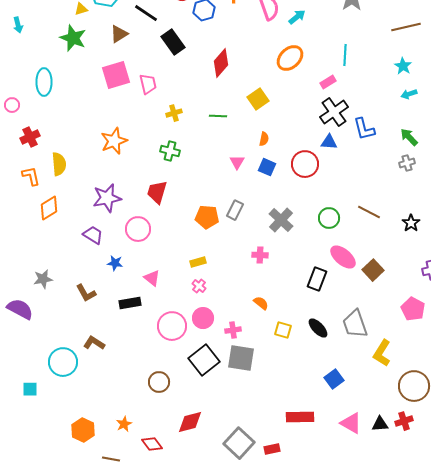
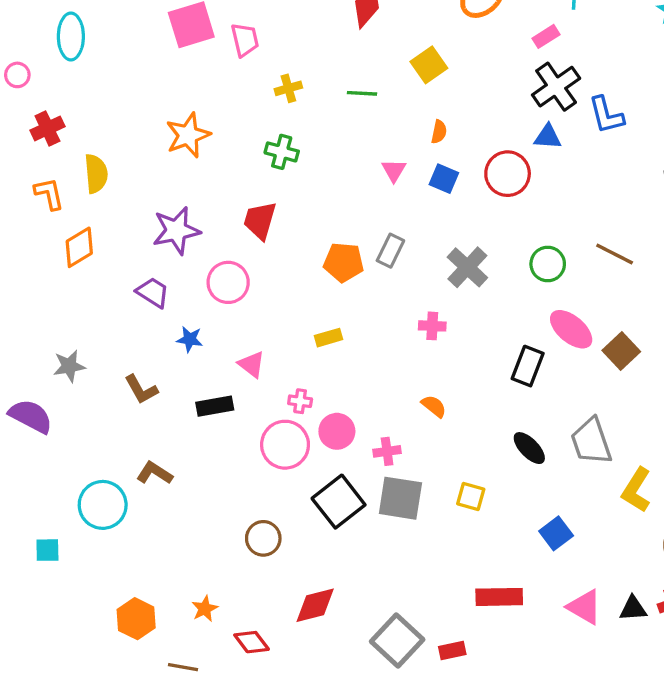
pink cross: (199, 286) -> (300, 401), moved, turned -32
yellow square: (283, 330) -> (471, 497), moved

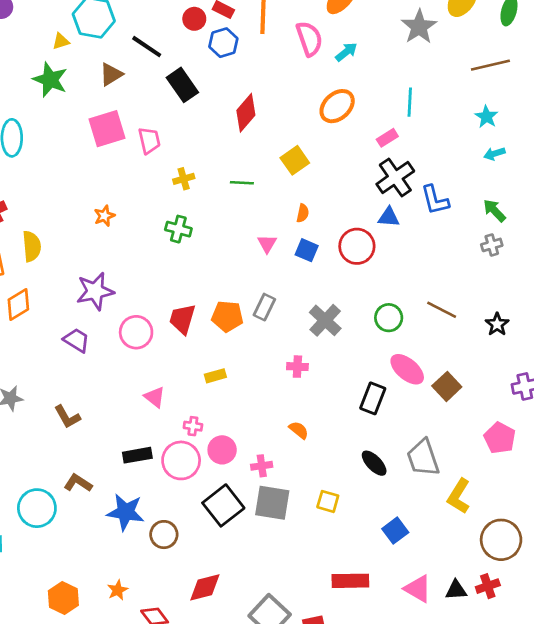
orange star: (188, 135) -> (104, 216), size x0.6
red trapezoid: (260, 220) -> (182, 319), moved
blue star: (190, 339) -> (126, 512), moved, size x1.8
black rectangle: (215, 406) -> (137, 455), moved

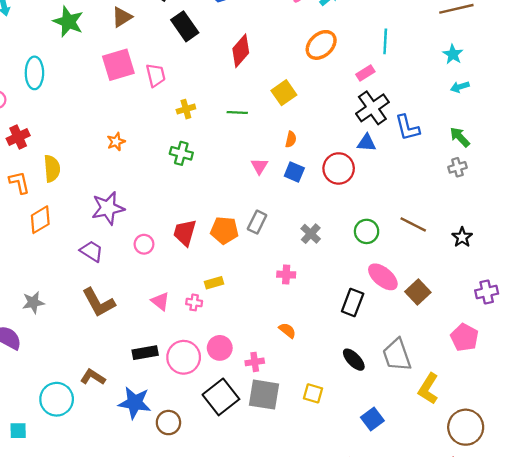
gray cross: (325, 320) -> (311, 234), size x0.7
pink circle: (136, 332) -> (144, 244), size x0.7
brown L-shape: (67, 417) -> (99, 302), moved, size x1.4
pink cross: (193, 426) -> (194, 302), moved

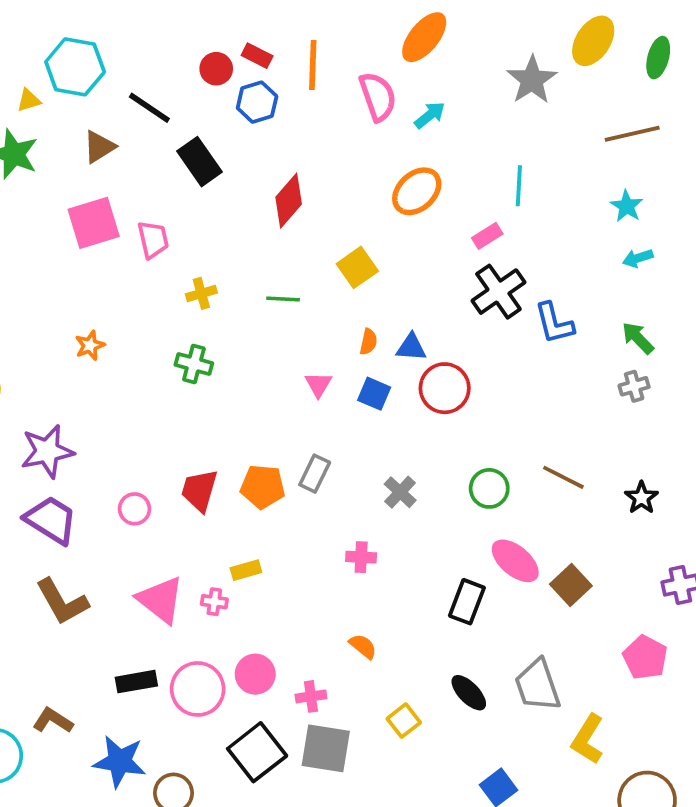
blue triangle: (367, 143) -> (411, 347), moved
purple star: (108, 208) -> (47, 451), moved
purple trapezoid: (92, 251) -> (51, 520), size x1.4
pink triangle: (160, 301) -> (160, 600), size x1.6
yellow square: (313, 393) -> (404, 721), moved, turned 36

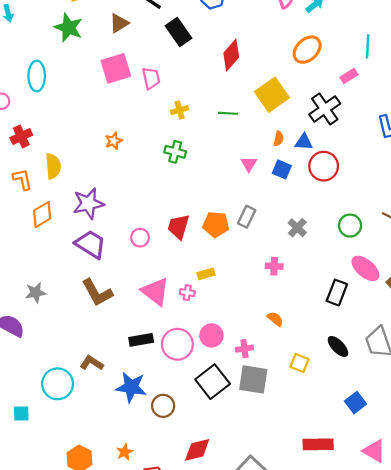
yellow square: (357, 267) -> (272, 95), size x1.4
black cross: (498, 292) -> (325, 109), moved
yellow square: (404, 721) -> (299, 363), turned -30

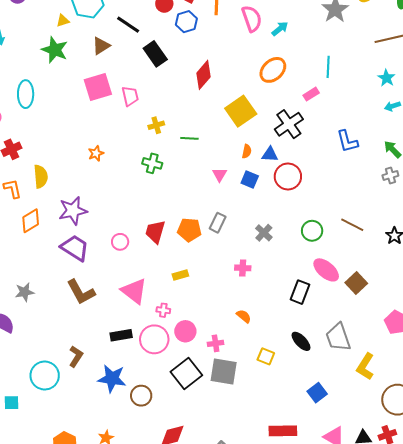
green line: (228, 113) -> (189, 138), moved
pink cross: (187, 293) -> (163, 310), moved
brown L-shape: (92, 363) -> (76, 356), turned 90

